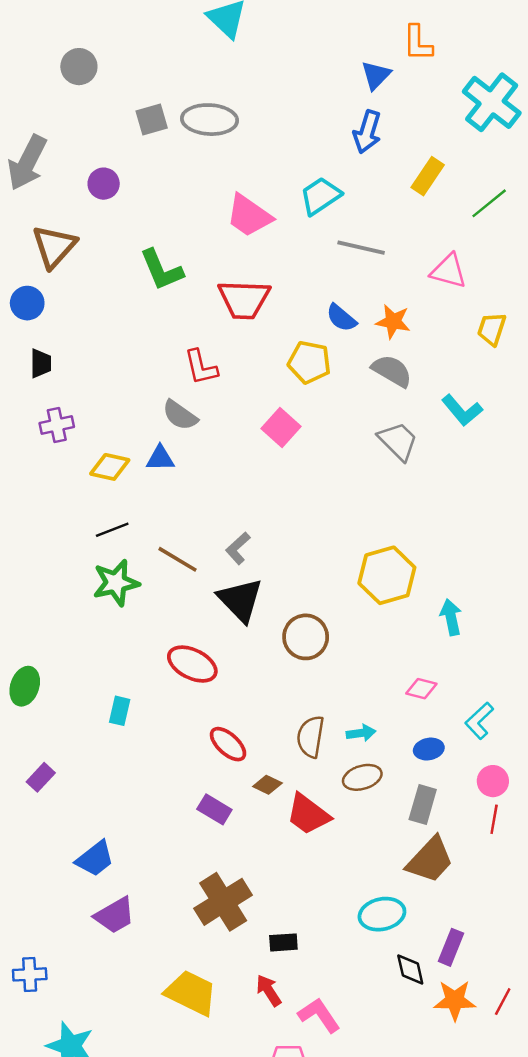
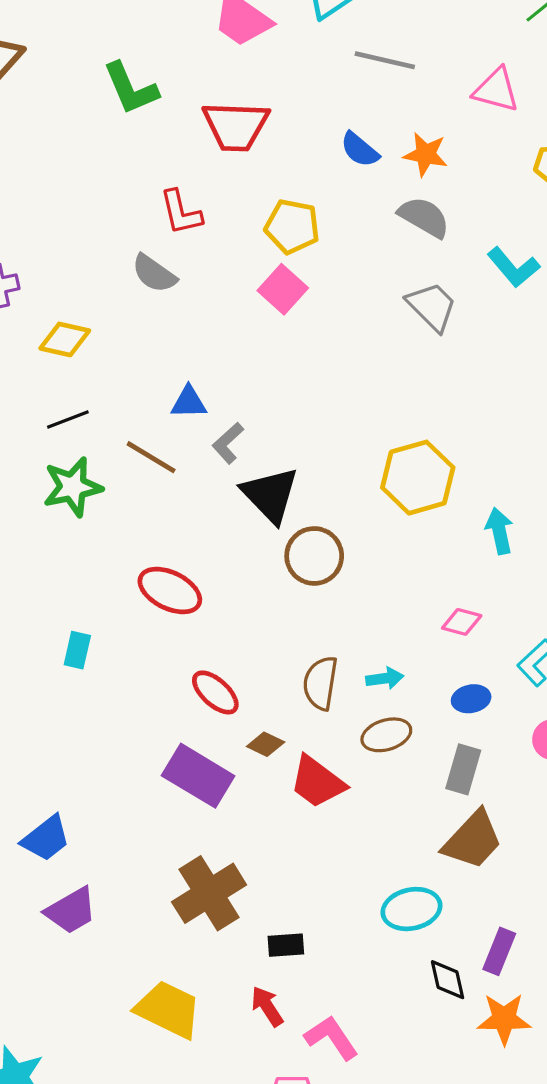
yellow pentagon: (309, 362) -> (292, 226), moved
blue triangle: (160, 458) -> (189, 402), moved
black triangle: (240, 600) -> (270, 495), moved
purple rectangle: (214, 809) -> (198, 776), size x1.6

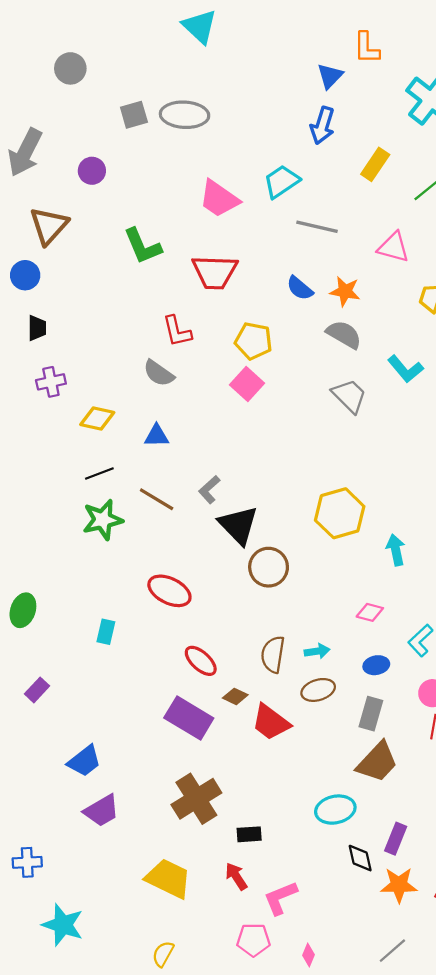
blue triangle: (189, 402) -> (157, 436), moved
pink L-shape: (331, 1038) -> (280, 898), turned -78

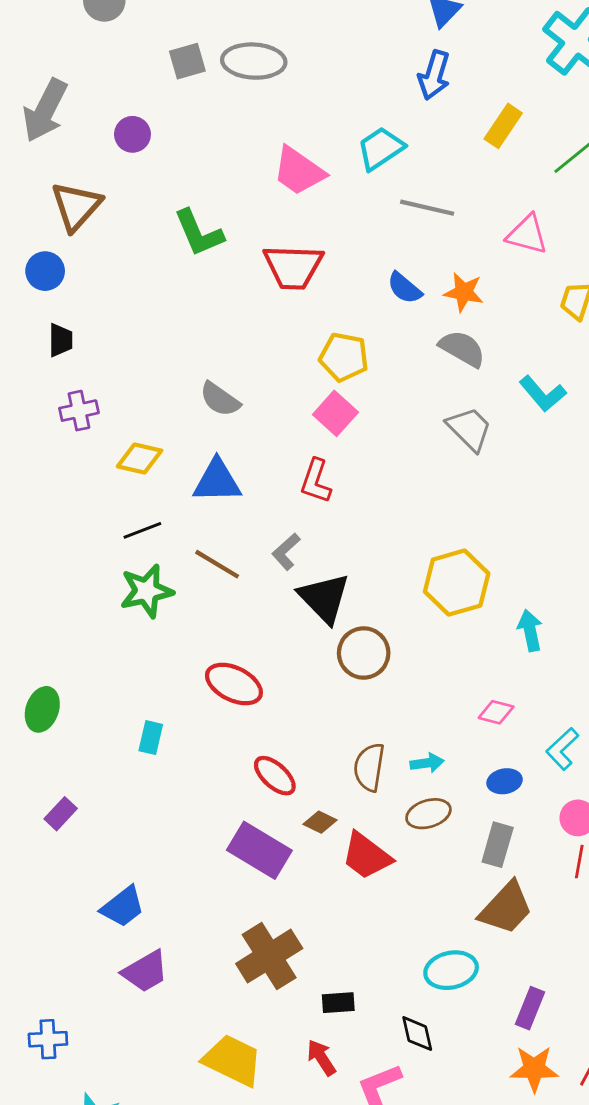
red L-shape: (177, 331) -> (316, 481), moved, turned 32
blue triangle: (157, 436) -> (217, 481), size x1.5
black diamond: (360, 858) -> (417, 1034), moved

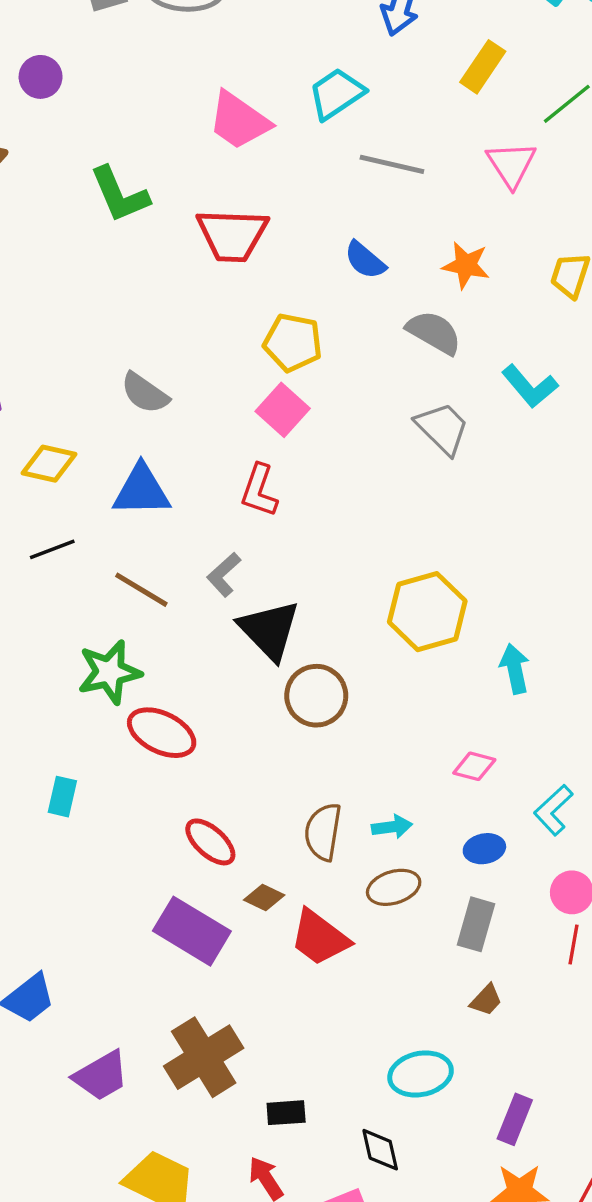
pink triangle: (527, 234) -> (511, 164), moved, turned 42
orange star: (464, 292) -> (466, 265), moved
green star: (147, 591) -> (109, 672), moved
brown trapezoid: (506, 908) -> (486, 1000), size x0.5
purple trapezoid: (145, 972) -> (101, 1076), moved

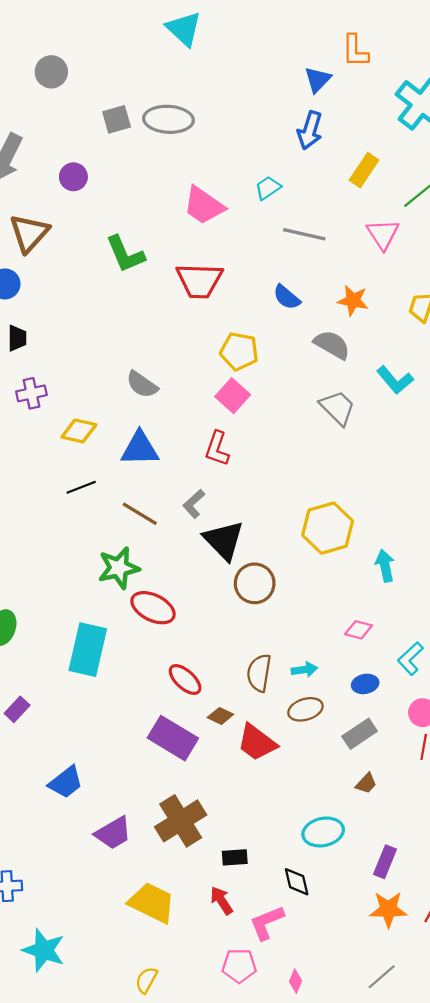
cyan trapezoid: (336, 94) -> (268, 188), size x0.7
cyan rectangle: (62, 797) -> (88, 650), size x2.0
gray rectangle: (476, 924) -> (360, 734), turned 40

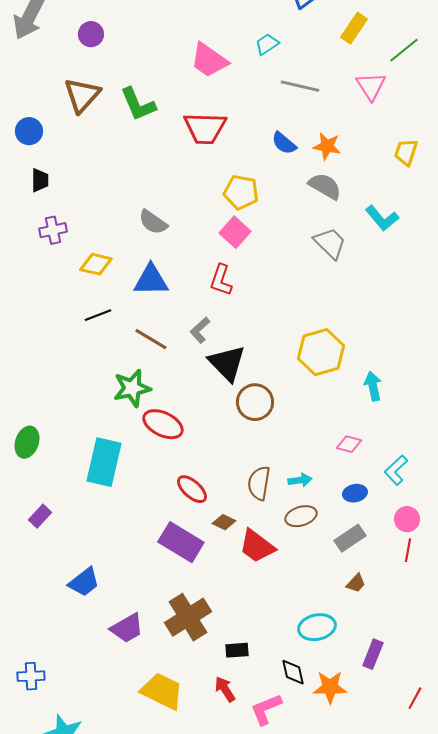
brown triangle: (29, 233) -> (82, 95), moved
orange star: (353, 301) -> (327, 146), moved
orange star: (388, 909) -> (330, 687), moved

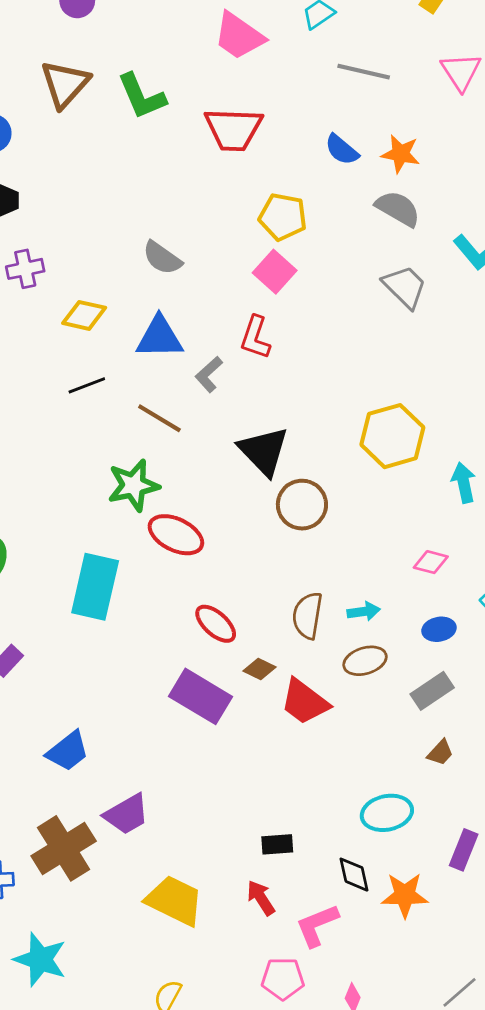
gray L-shape: (200, 330) -> (209, 374), moved
brown cross: (188, 617) -> (64, 848), moved

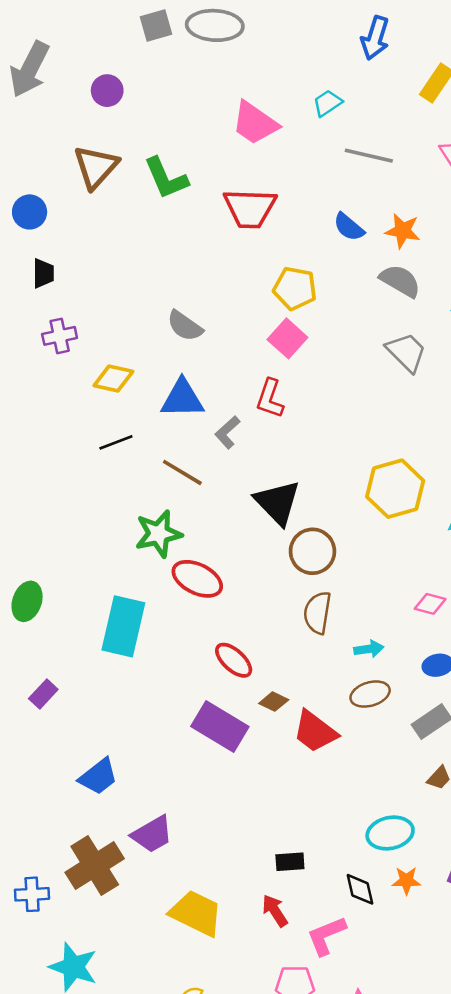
brown semicircle: (307, 616) -> (317, 613), moved
orange star: (405, 895) -> (406, 881), moved, size x0.7

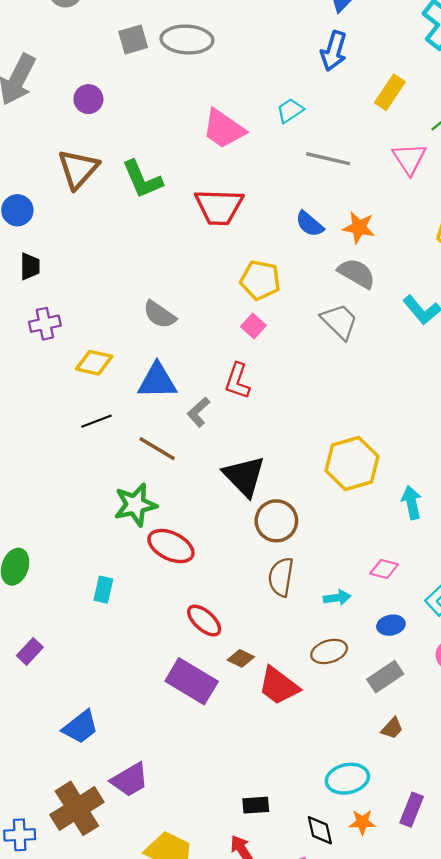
pink square: (287, 338) -> (253, 326), size x0.7
gray trapezoid: (406, 352) -> (339, 321), moved
cyan rectangle: (123, 626) -> (103, 590), size x0.5
cyan arrow: (369, 649) -> (337, 598), moved

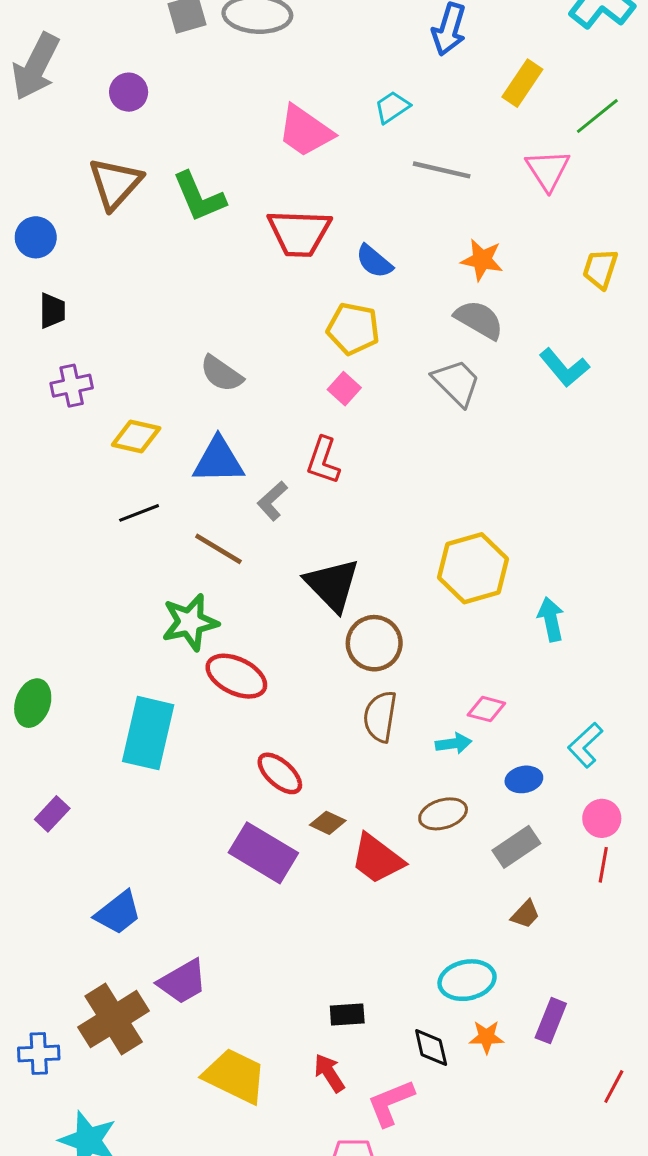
blue semicircle: (310, 224) -> (374, 261), moved
pink diamond: (384, 569) -> (486, 709), moved
cyan rectangle: (103, 590) -> (148, 733), size x2.0

